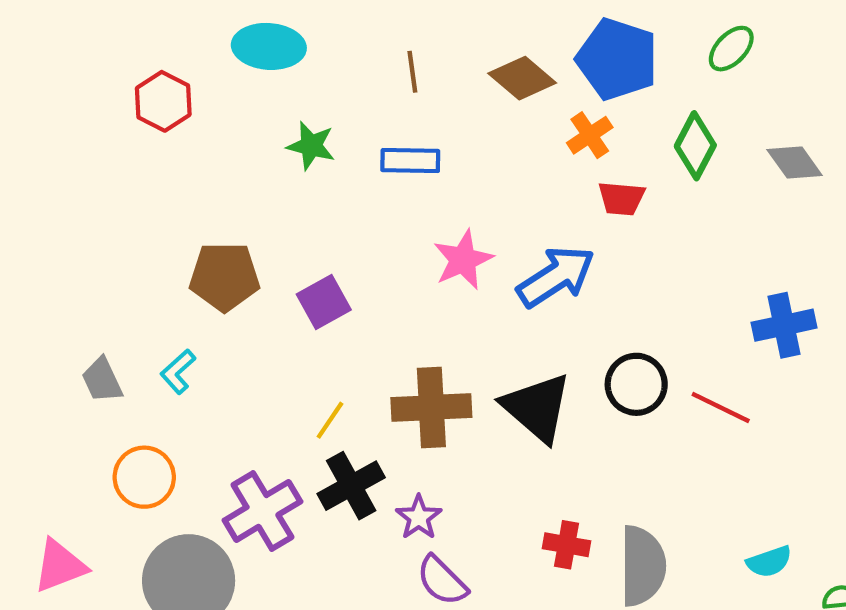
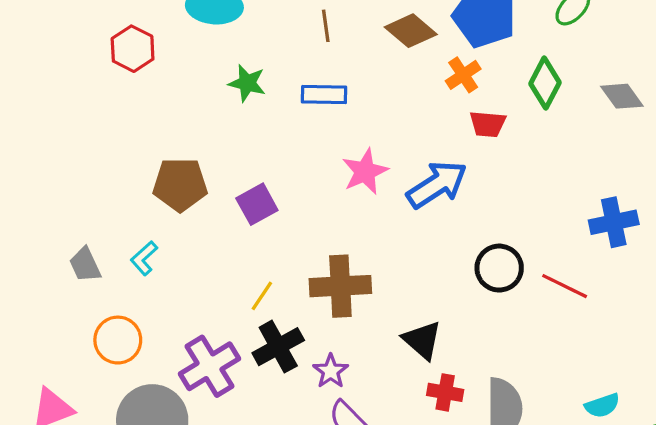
black triangle: (537, 408) -> (422, 340), moved, size x0.7

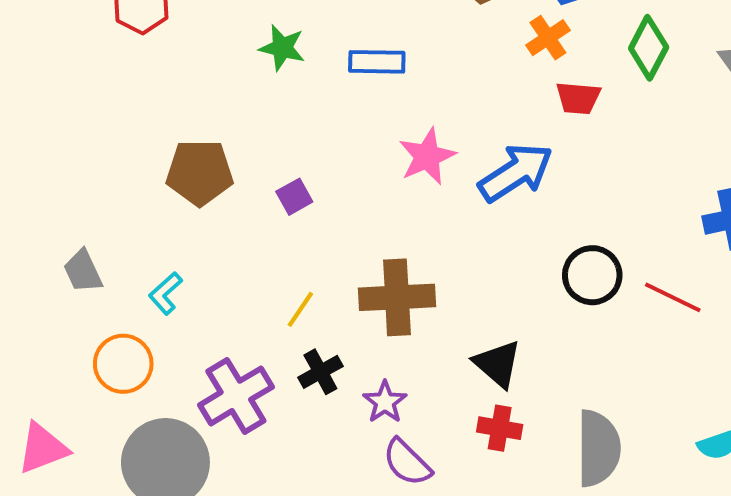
purple square: (257, 204) -> (294, 197), size x0.7
cyan L-shape: (144, 258) -> (165, 293), moved
black cross: (278, 347) -> (320, 372), size x0.7
red cross: (445, 392) -> (500, 428), moved

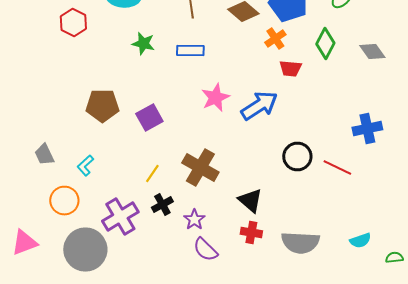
purple square: (294, 197) -> (149, 118), size x1.5
brown cross: (397, 297) -> (200, 168), turned 33
gray semicircle: (598, 448) -> (300, 242), turned 93

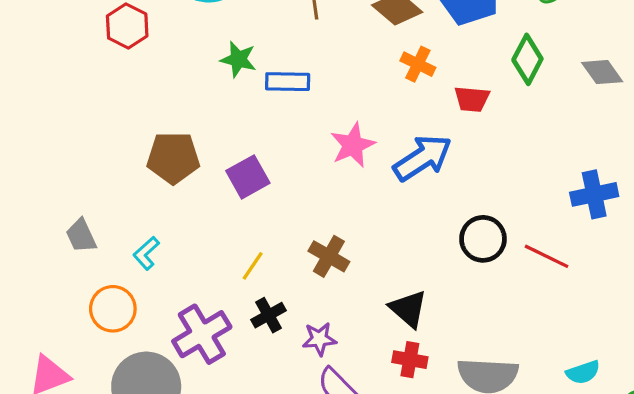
orange cross: (275, 38) -> (418, 64), moved, turned -30
blue rectangle: (190, 50) -> (288, 82), moved
brown cross: (200, 168) -> (329, 256), size x0.7
purple star: (194, 220) -> (319, 339), turned 30

